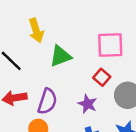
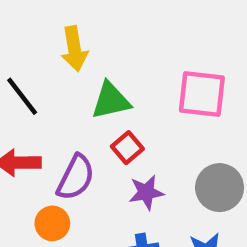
red square: (102, 77) -> (127, 148), moved
purple star: (88, 104) -> (146, 192), turned 30

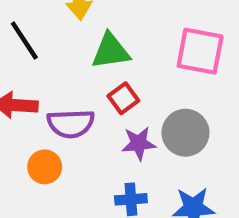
purple semicircle: (76, 177) -> (71, 124), turned 57
gray circle: (220, 188) -> (185, 133), moved

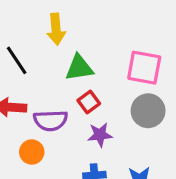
gray circle: (185, 133) -> (148, 111), moved

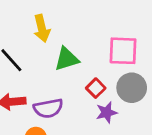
red square: (89, 102) -> (96, 88), moved
purple star: (100, 135) -> (107, 112), moved

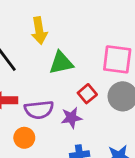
purple star: (107, 112) -> (71, 118), moved

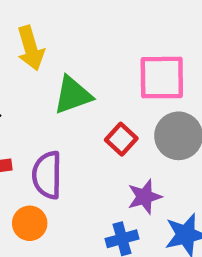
purple semicircle: (39, 110) -> (47, 175), turned 104
purple star: (71, 118) -> (145, 197), moved

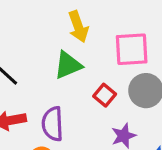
yellow arrow: (31, 48) -> (78, 27), moved

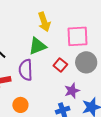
purple semicircle: (53, 124) -> (26, 70), moved

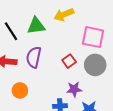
yellow arrow: (44, 22) -> (64, 15), turned 72
green triangle: (37, 46) -> (36, 26), moved

